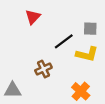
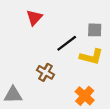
brown cross: (43, 69) -> (45, 72), turned -35

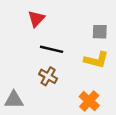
black line: (67, 43) -> (52, 49), moved, turned 50

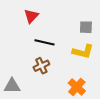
brown cross: (48, 76) -> (41, 66), turned 35

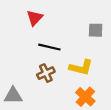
yellow L-shape: (83, 52) -> (81, 67), moved

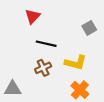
gray square: (96, 30) -> (89, 28), turned -32

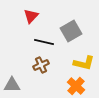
gray square: (89, 28) -> (71, 31), moved, size x1.5
yellow L-shape: (76, 63) -> (84, 63), moved

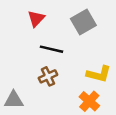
gray square: (71, 31) -> (83, 22), moved

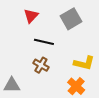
brown cross: (48, 76) -> (41, 65), turned -35

